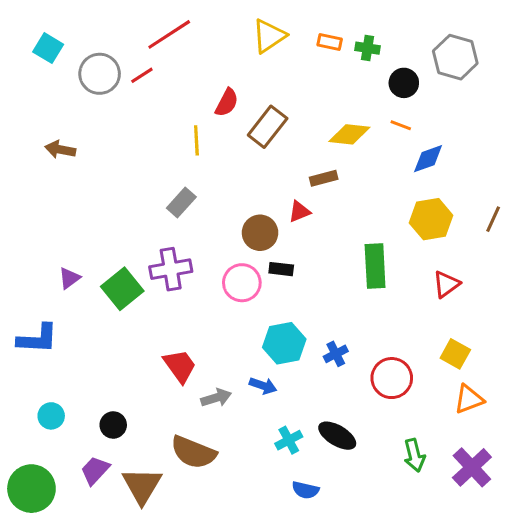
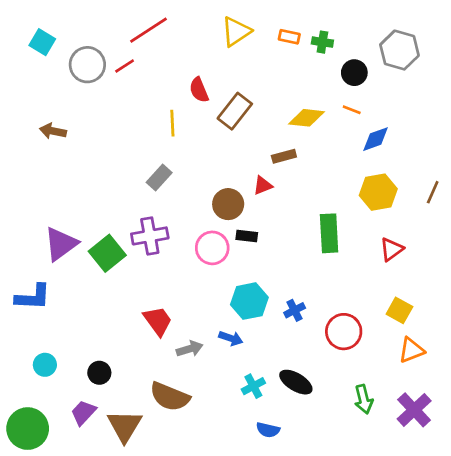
red semicircle: (227, 103) -> (199, 90), turned 130
purple triangle: (69, 278) -> (61, 244), size x1.8

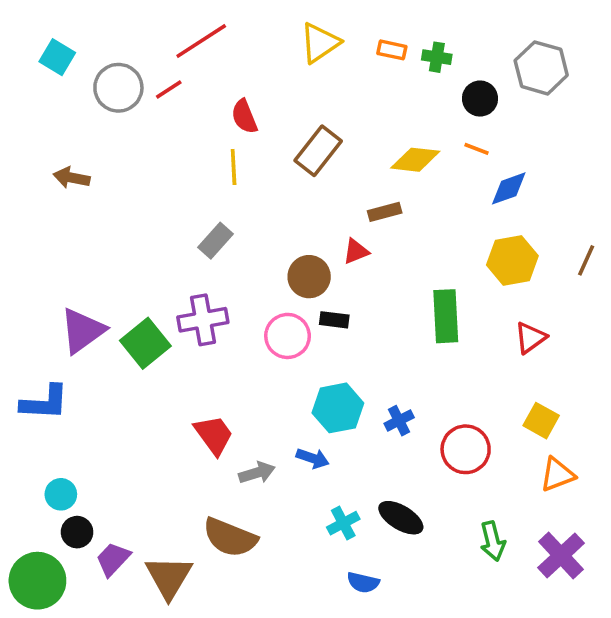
red semicircle: (199, 90) -> (244, 117), moved
black circle: (99, 373) -> (77, 532), moved

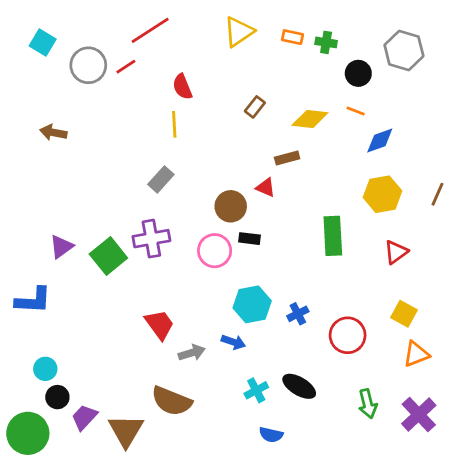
brown rectangle: (318, 151) -> (255, 107), moved, size x0.6
red triangle: (356, 251) -> (266, 188), turned 45
purple triangle: (82, 331) -> (61, 247), size x0.7

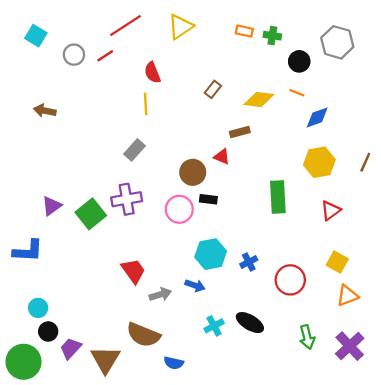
yellow triangle: (239, 32) -> (180, 27), moved
gray circle: (88, 65) -> (74, 55), size x0.7
blue semicircle: (271, 435) -> (174, 363), moved

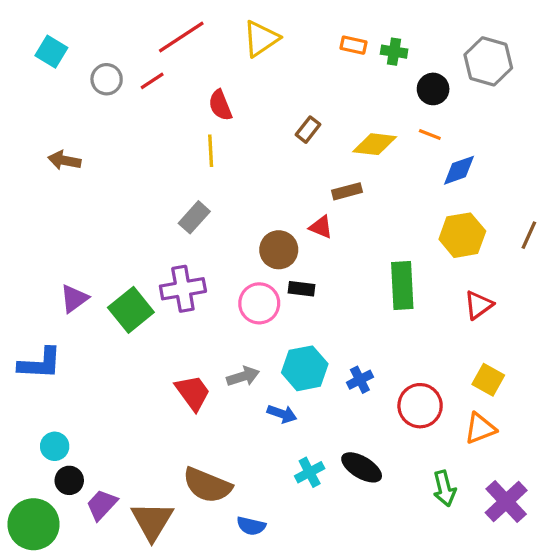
gray arrow: (160, 294) -> (243, 376), moved
orange triangle: (347, 296) -> (480, 428), moved

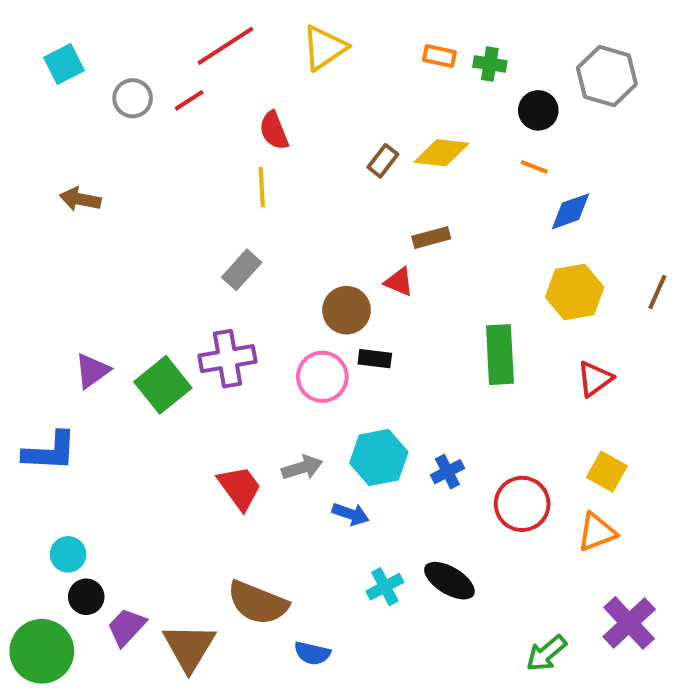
cyan square: (51, 52) -> (64, 64), turned 32
yellow diamond: (375, 144) -> (441, 153), moved
green arrow: (444, 489) -> (546, 653), moved, turned 64

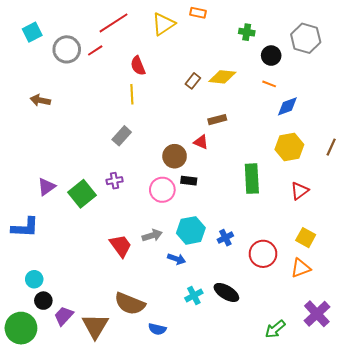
orange rectangle: (439, 56) -> (198, 13), moved
gray circle: (133, 98) -> (67, 49), size x1.4
purple cross: (227, 359) -> (115, 181), size x0.6

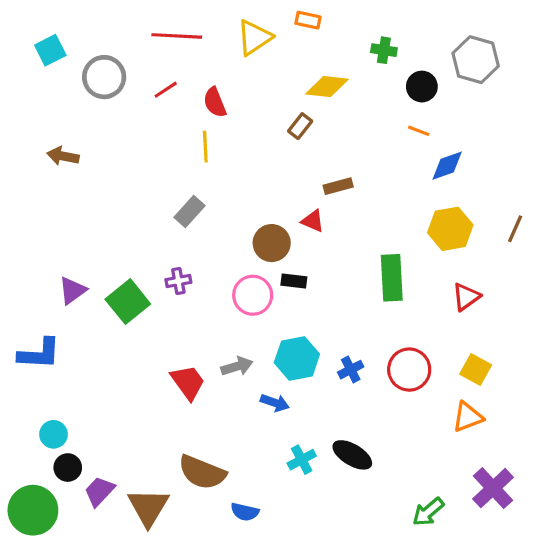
red line: (114, 23) -> (177, 36), turned 36
red line: (95, 50) -> (166, 90), moved
yellow diamond: (222, 77) -> (327, 87), moved
red circle: (263, 254) -> (409, 370), moved

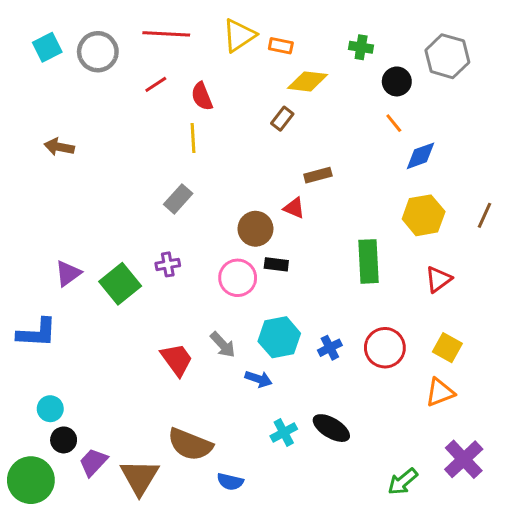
orange rectangle: (308, 20) -> (281, 46), moved
gray circle: (104, 77) -> (98, 52), moved
orange line: (419, 131) -> (394, 123), turned 30
gray arrow: (237, 366) -> (223, 345), turned 64

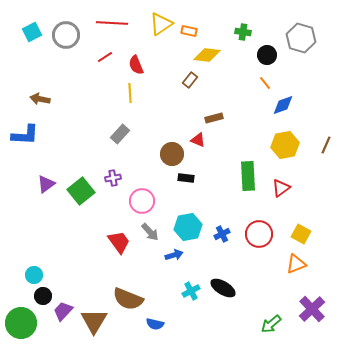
pink circle: (238, 278) -> (142, 201), moved
red triangle: (438, 279) -> (281, 188), moved
blue L-shape: (37, 333) -> (25, 135), moved
blue arrow: (258, 379) -> (174, 255), turned -36

